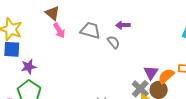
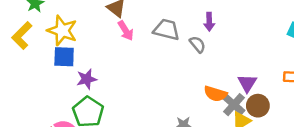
purple arrow: (123, 25) -> (209, 22), turned -88
orange semicircle: (166, 76) -> (215, 94), moved, turned -120

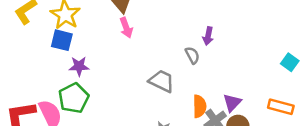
gray trapezoid: (167, 30) -> (162, 81), moved
orange semicircle: (215, 94) -> (200, 106), turned -120

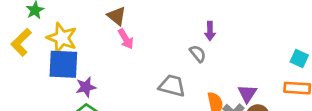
blue square: (62, 40) -> (63, 64), size x1.4
cyan square: (290, 62) -> (299, 59), moved

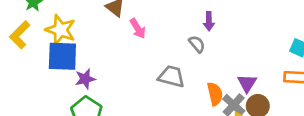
pink arrow: (126, 39) -> (138, 29), moved

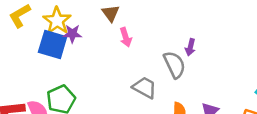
gray semicircle: (197, 44) -> (175, 65), size x1.6
purple star: (85, 79) -> (72, 34), moved

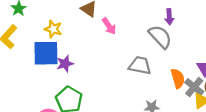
yellow star: (57, 21) -> (53, 29), moved, size x0.7
purple star: (72, 34) -> (65, 64), moved

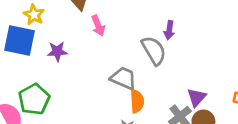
purple star: (65, 64) -> (57, 51), moved
orange semicircle: (178, 78) -> (137, 101), moved

